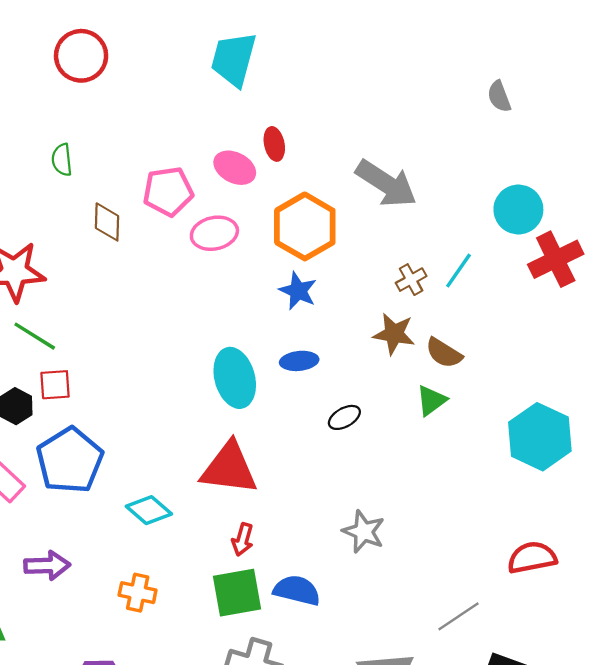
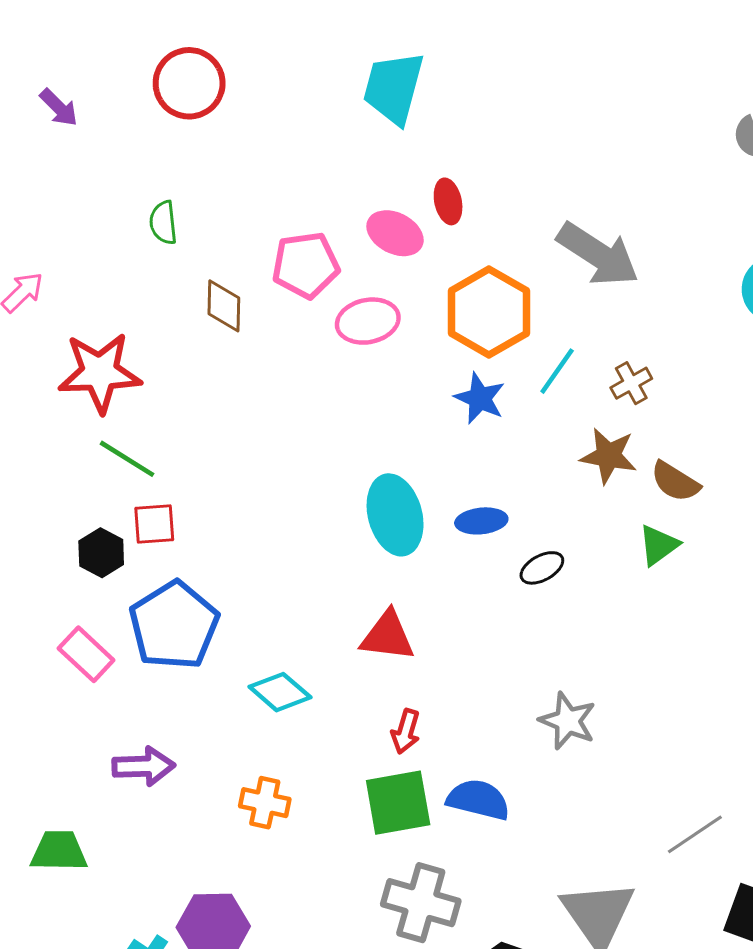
cyan line: (459, 271) -> (557, 371), moved
blue ellipse: (299, 361) -> (481, 521), moved
red triangle: (229, 468) -> (387, 636), size x0.7

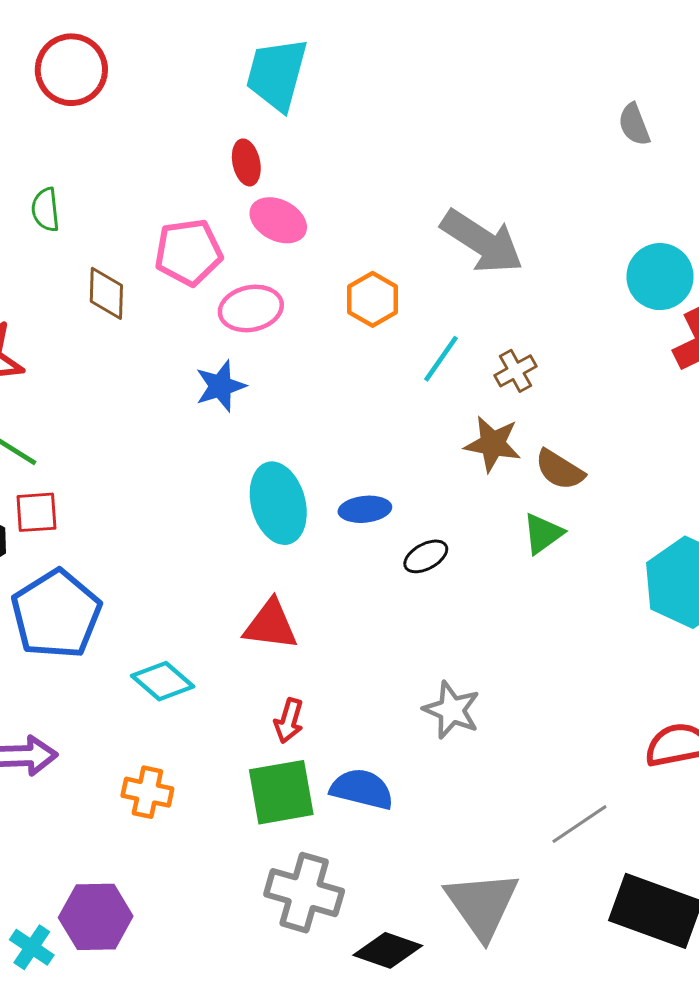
red ellipse: (448, 201) -> (246, 162), moved
orange hexagon: (489, 312) -> (373, 299), size x0.6
blue star: (480, 398) -> (220, 386), moved, turned 30

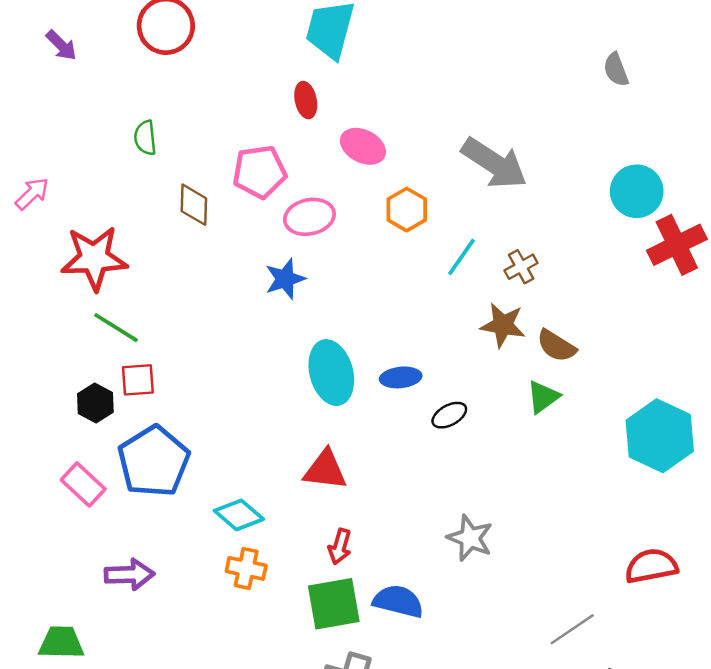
pink ellipse: (278, 220) -> (363, 146), moved
orange cross: (147, 792) -> (246, 568), moved

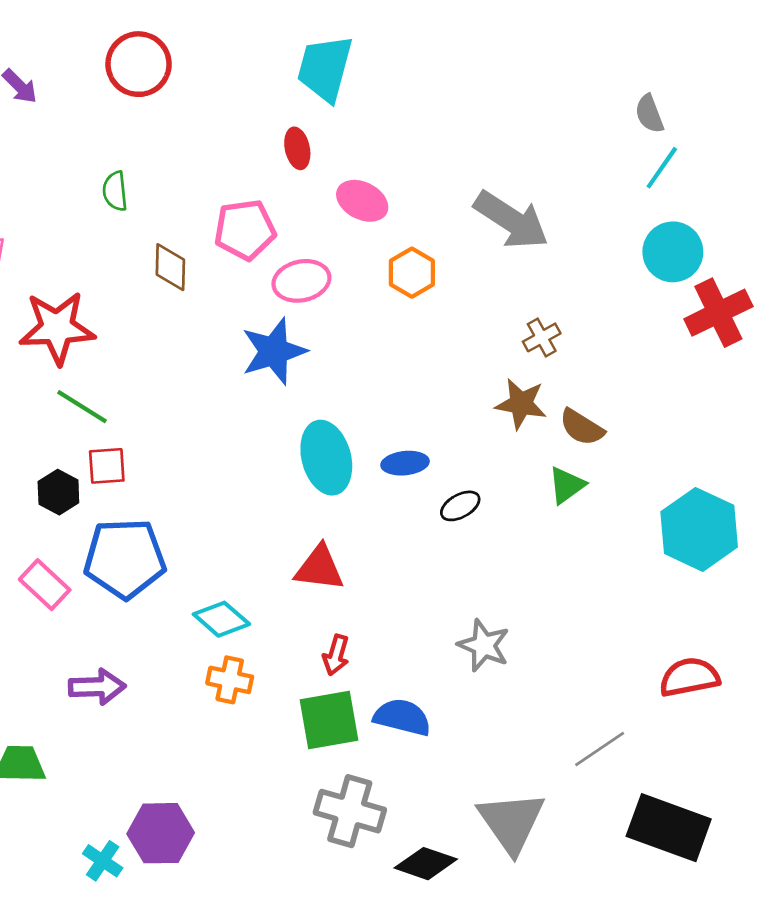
cyan line: (461, 257) -> (662, 168), moved
blue star: (285, 279) -> (274, 351), size x1.4
blue pentagon: (154, 461) -> (125, 558), turned 30

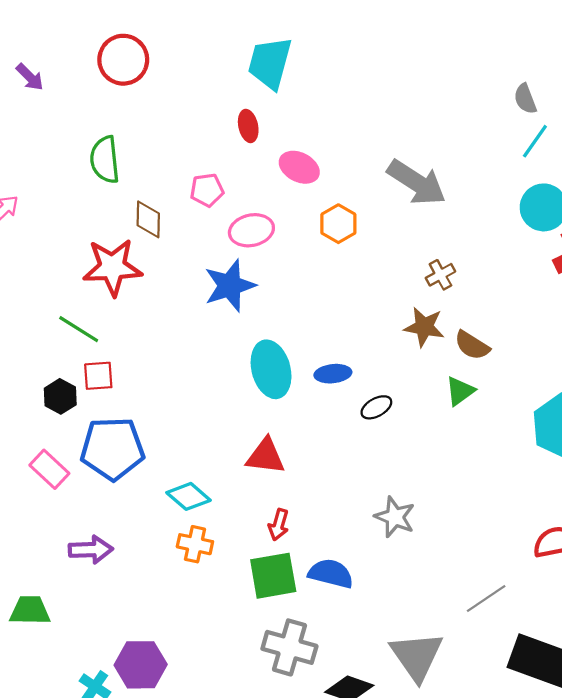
green semicircle: (115, 191) -> (105, 160), size x1.5
pink pentagon: (245, 230) -> (207, 190), size x0.7
red star: (57, 328) -> (112, 267), moved

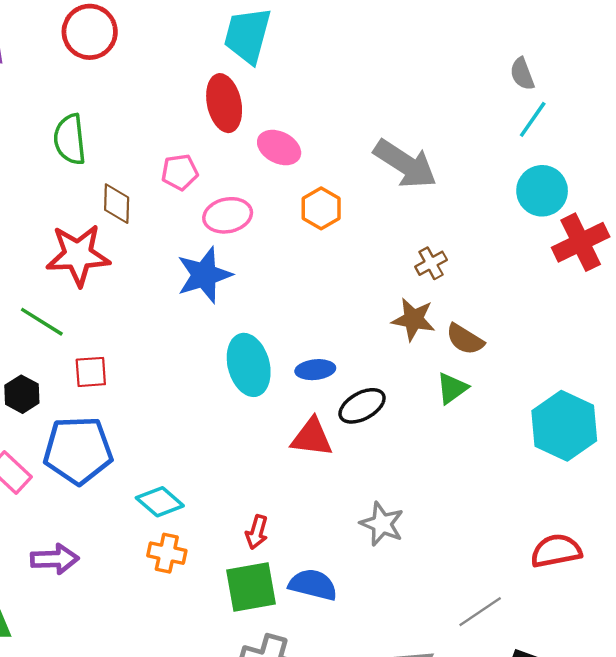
red ellipse: (248, 126) -> (224, 103), size x1.6
red square: (98, 376) -> (91, 372), moved
black ellipse: (376, 407) -> (362, 406), size x1.4
red triangle: (266, 456) -> (312, 437), moved

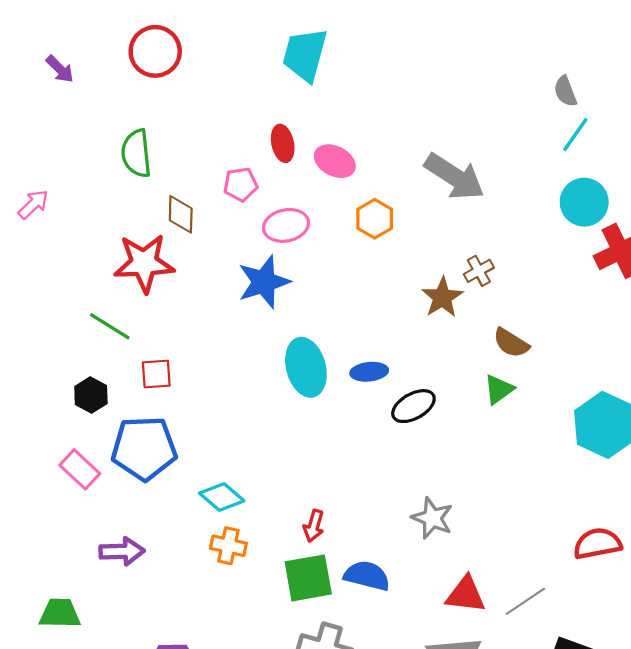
red ellipse: (224, 103) -> (283, 143), moved, size x0.7
brown star: (413, 319) -> (442, 297), moved, turned 30
red triangle: (312, 437) -> (466, 595), moved

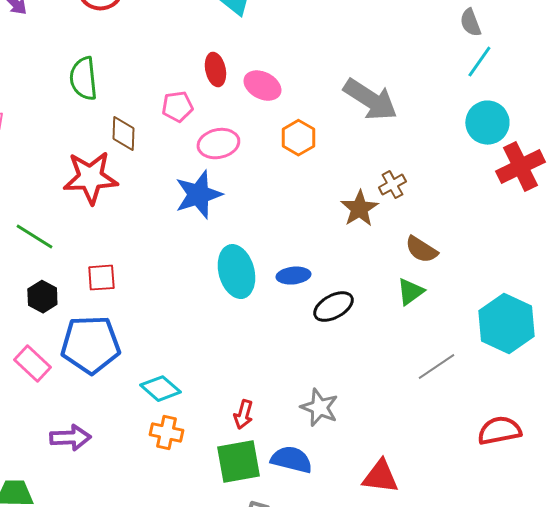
green line: (110, 326) -> (34, 237), moved
gray star: (432, 518) -> (319, 408), moved
gray line: (525, 601) -> (436, 367), moved

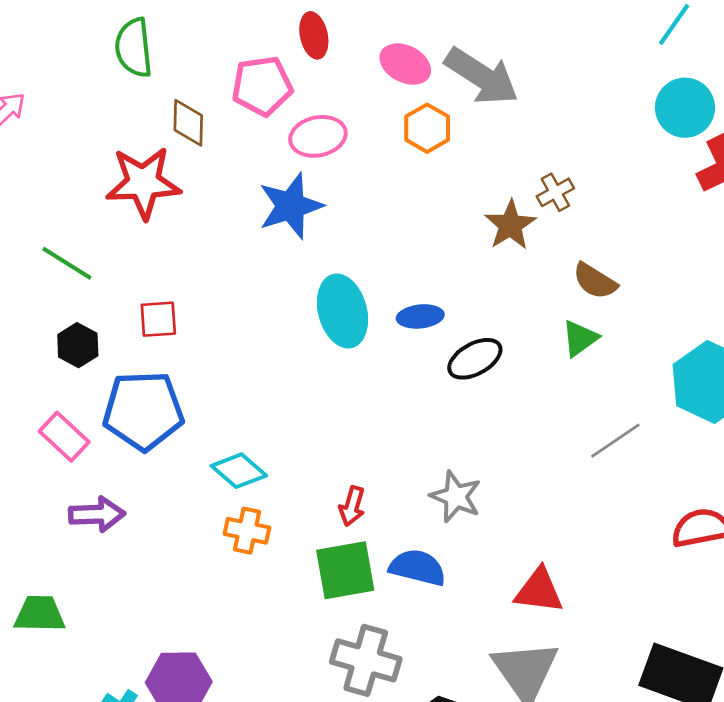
pink ellipse: (262, 86) -> (405, 64), moved
gray arrow: (370, 100) -> (482, 76), moved
pink pentagon: (177, 107) -> (262, 86), size x1.4
purple arrow: (70, 438) -> (97, 514), moved

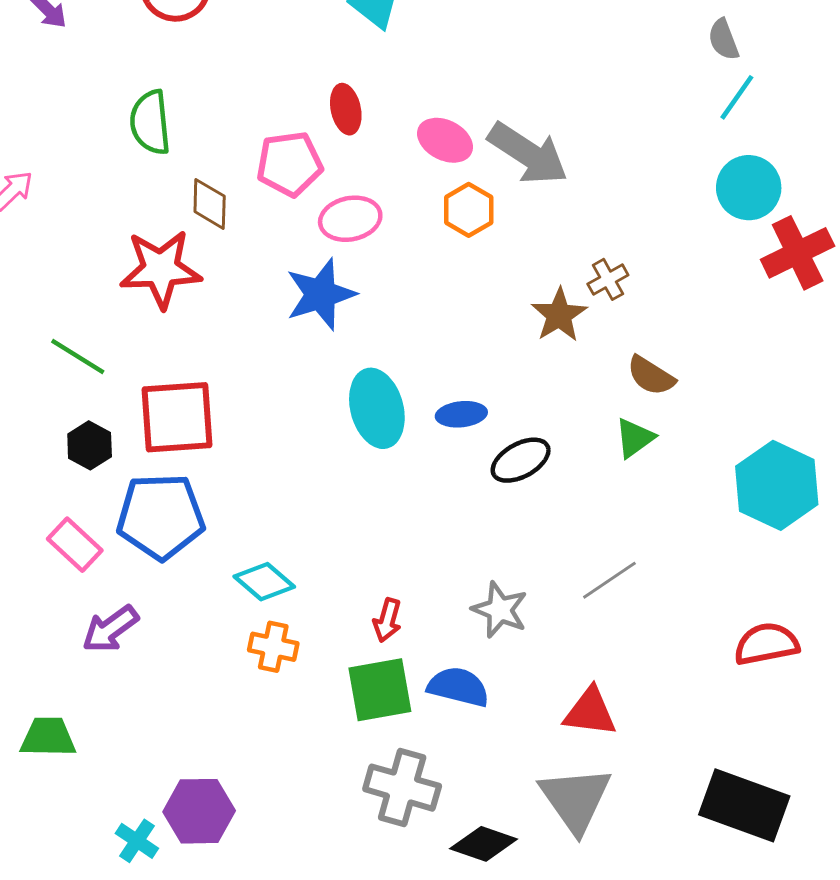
red square: (158, 319) -> (177, 417), size x1.8
gray line: (615, 441) -> (609, 580), moved
purple arrow: (97, 514) -> (110, 629), turned 146

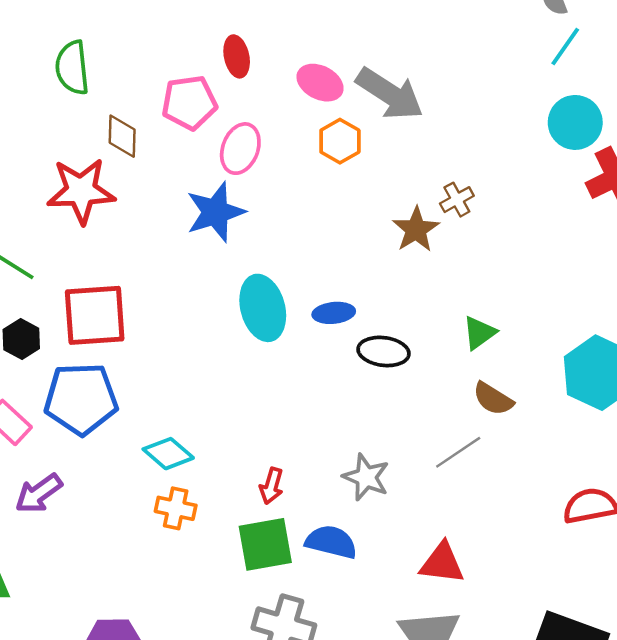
pink ellipse: (350, 219) -> (240, 149), turned -57
brown semicircle: (651, 376) -> (493, 399), moved
black ellipse: (521, 460) -> (383, 351), turned 36

